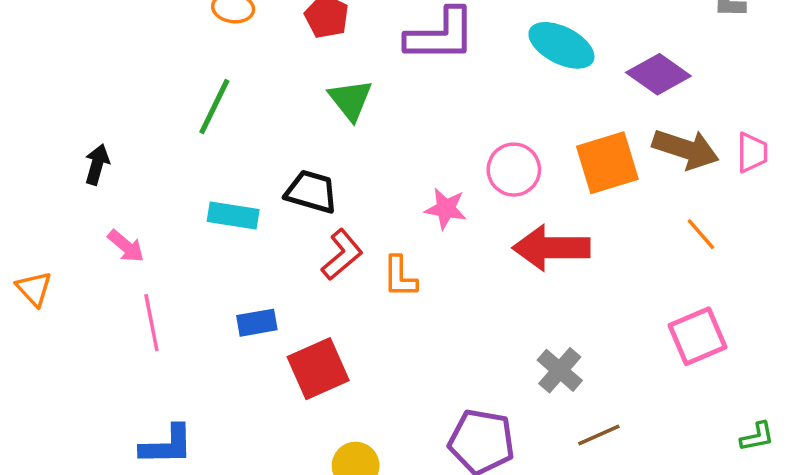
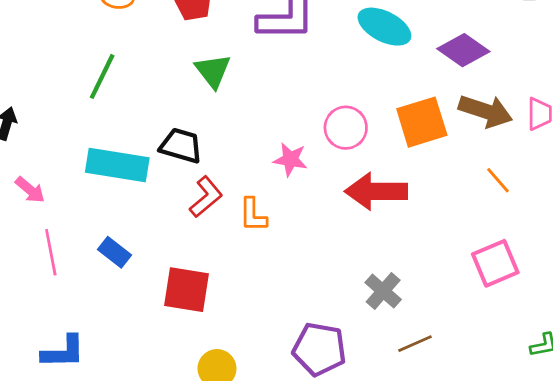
cyan rectangle: (233, 215) -> (117, 165), size x1.5
blue rectangle: (257, 323) -> (115, 252), moved, turned 48
red square: (318, 369) -> (187, 290), turned 33

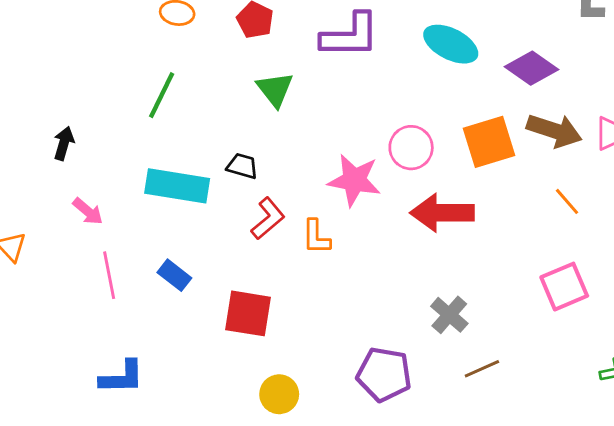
black trapezoid: (181, 146) -> (242, 166), size x0.7
pink star: (290, 159) -> (354, 180), size x1.5

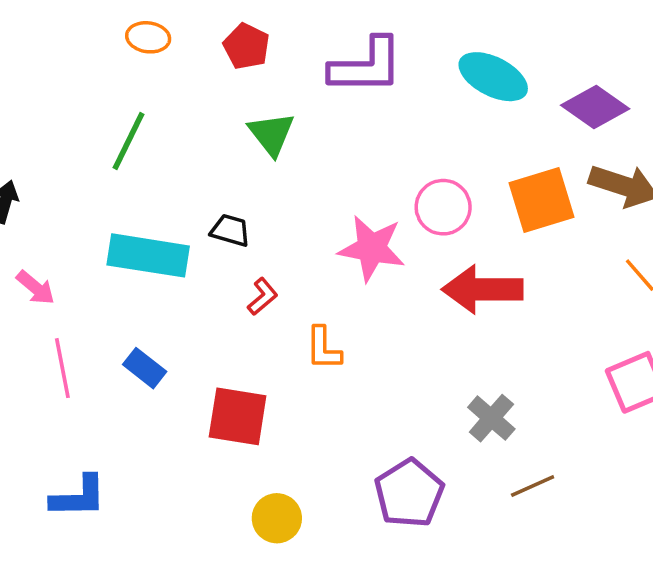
red L-shape: (268, 218) -> (263, 297), size x0.7
orange L-shape: (316, 237) -> (323, 348), moved
purple pentagon: (384, 374) -> (409, 493), turned 30

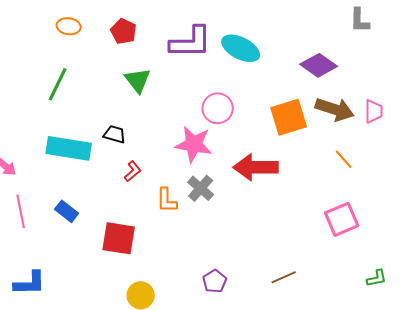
cyan ellipse: (493, 77) -> (241, 48), moved
pink circle: (443, 207) -> (218, 108), moved
gray cross: (491, 418) -> (201, 188), moved
purple pentagon: (409, 493) -> (215, 281), size x0.6

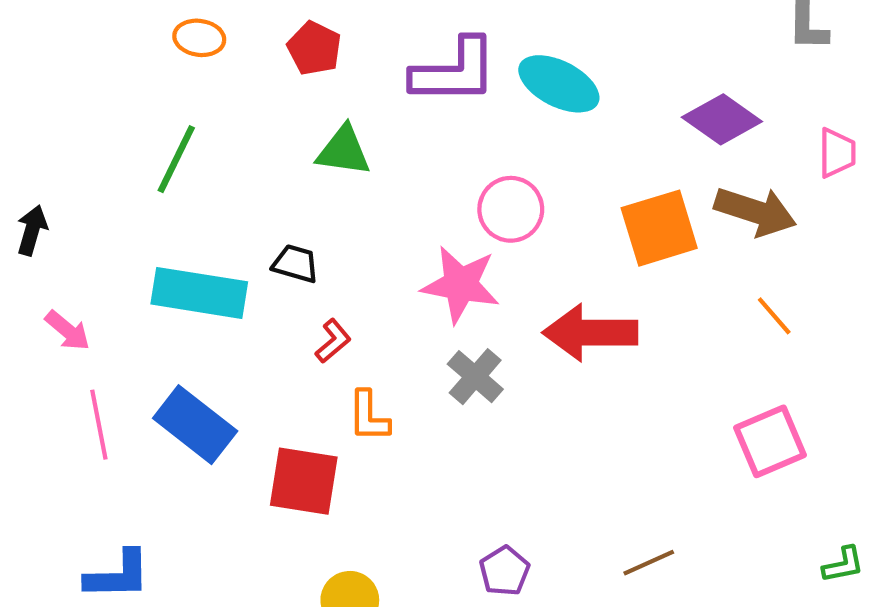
green triangle: (138, 80) -> (344, 151), turned -44
pink trapezoid: (374, 111) -> (837, 153), moved
orange L-shape: (167, 200) -> (369, 416), moved
blue rectangle: (67, 211) -> (195, 425), size x1.6

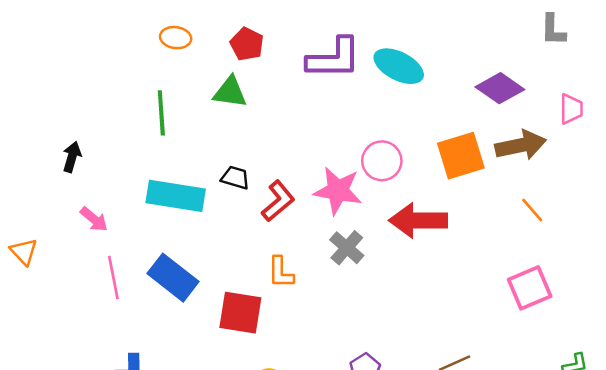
green triangle: (344, 151) -> (230, 92), moved
green line: (176, 159) -> (161, 113), turned -30
pink circle: (511, 209) -> (382, 161), moved
brown arrow: (755, 211) -> (521, 145), turned -30
red L-shape: (333, 341) -> (278, 201), moved, size x1.5

